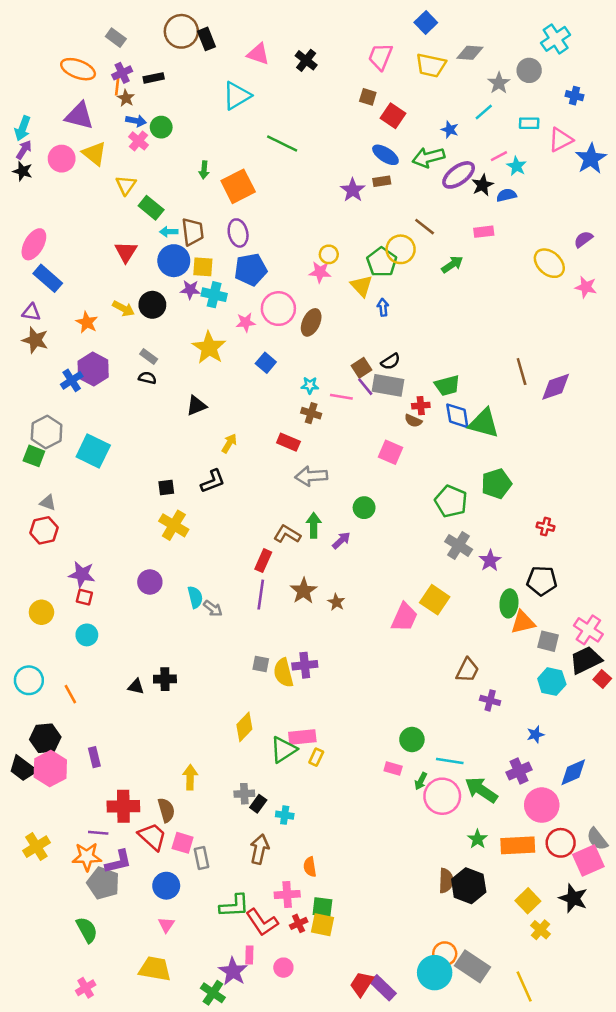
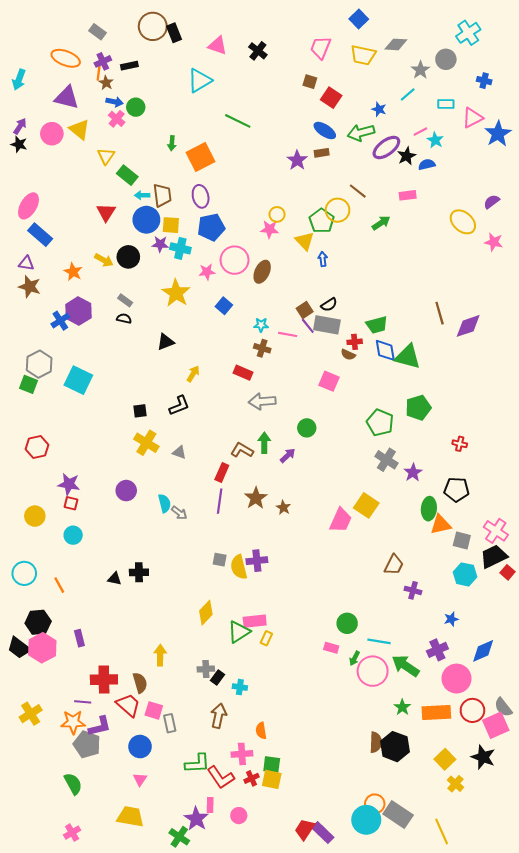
cyan arrow: (23, 128) -> (19, 80), moved
gray triangle: (48, 503) -> (179, 452), moved

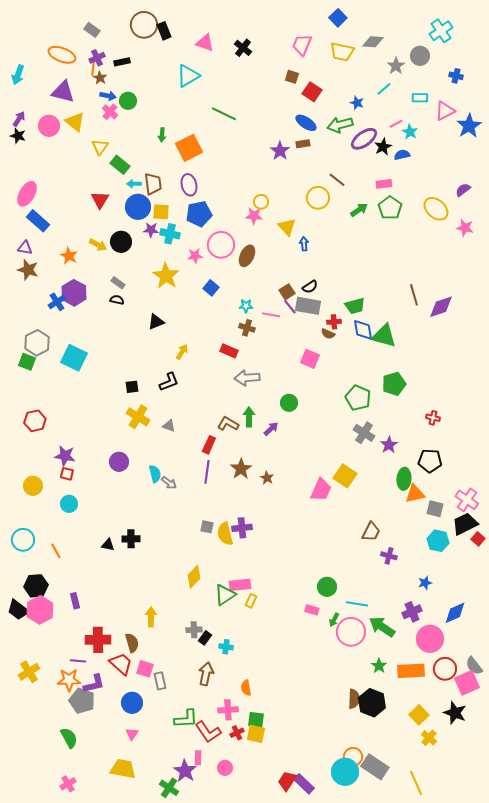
green pentagon: (322, 221) -> (390, 208), moved

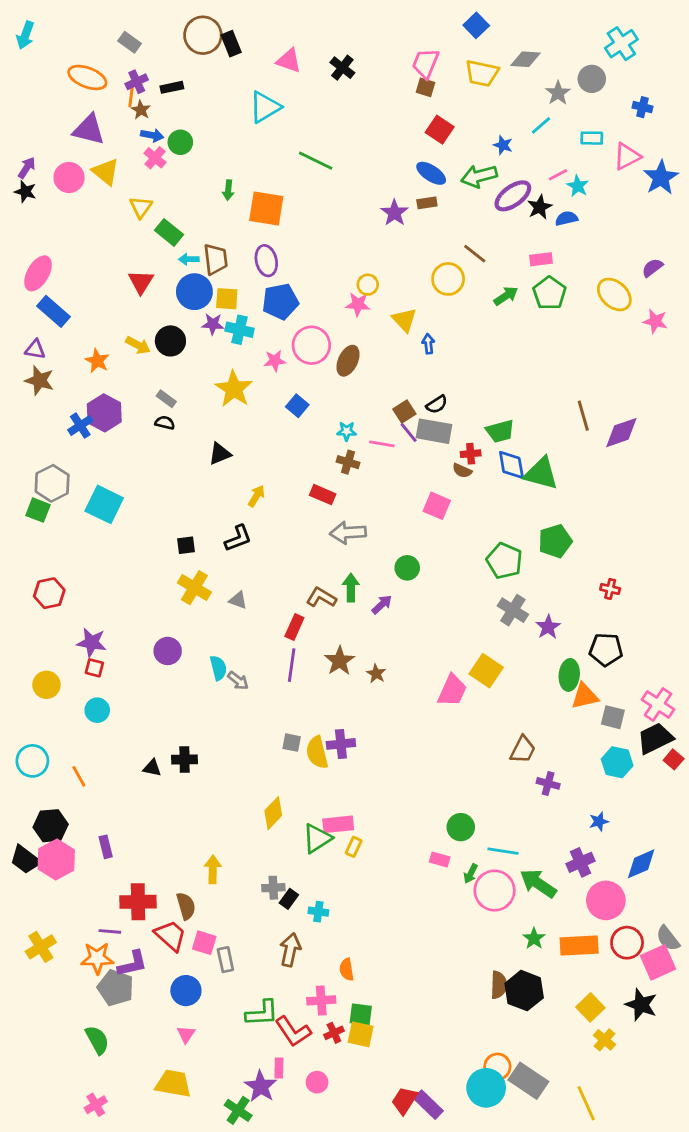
cyan arrow: (18, 75) -> (25, 35), moved
brown square: (292, 77) -> (426, 87), moved
orange square: (189, 148) -> (266, 209), turned 36

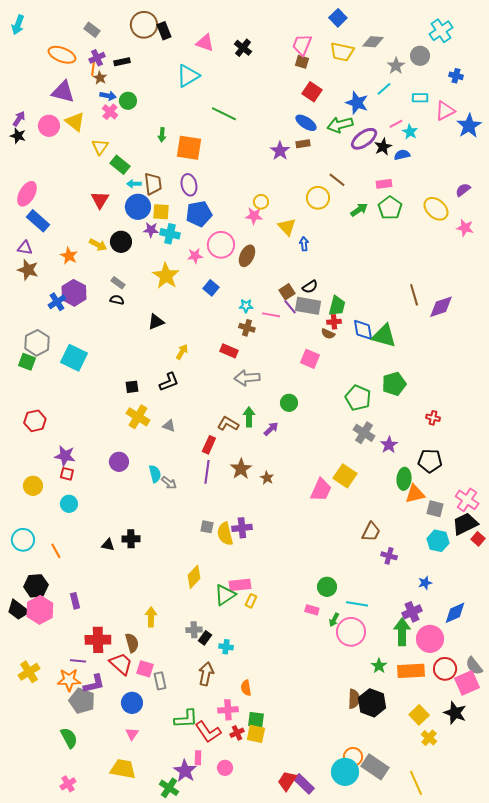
blue star: (503, 145) -> (357, 103), size x1.6
green trapezoid: (500, 431) -> (337, 306), moved, turned -60
green arrow: (538, 883) -> (402, 632), moved, turned 56

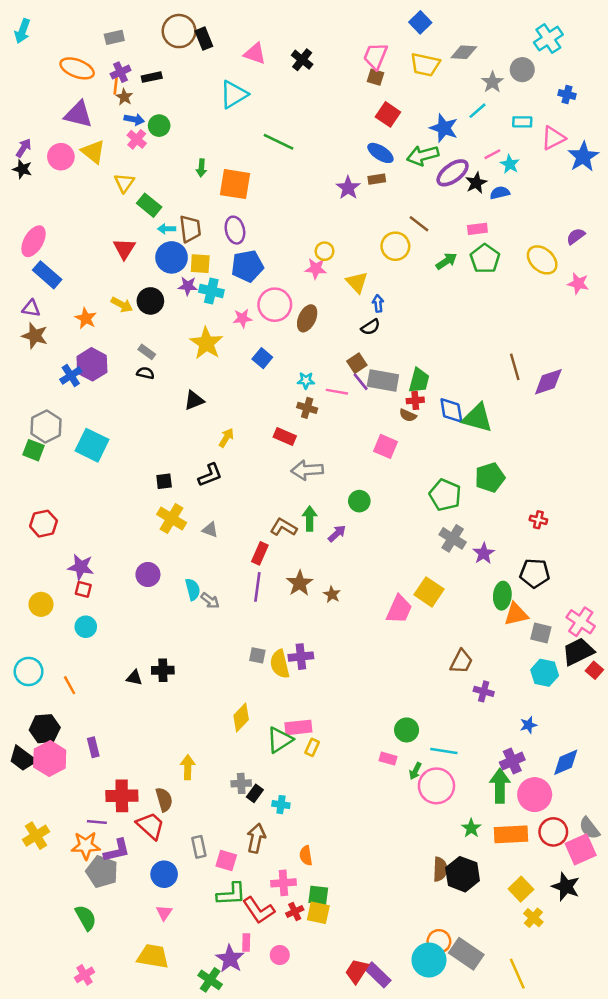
gray rectangle: (92, 30) -> (114, 37), turned -49
black semicircle: (310, 287) -> (371, 327), moved
pink square: (145, 669) -> (226, 861), moved

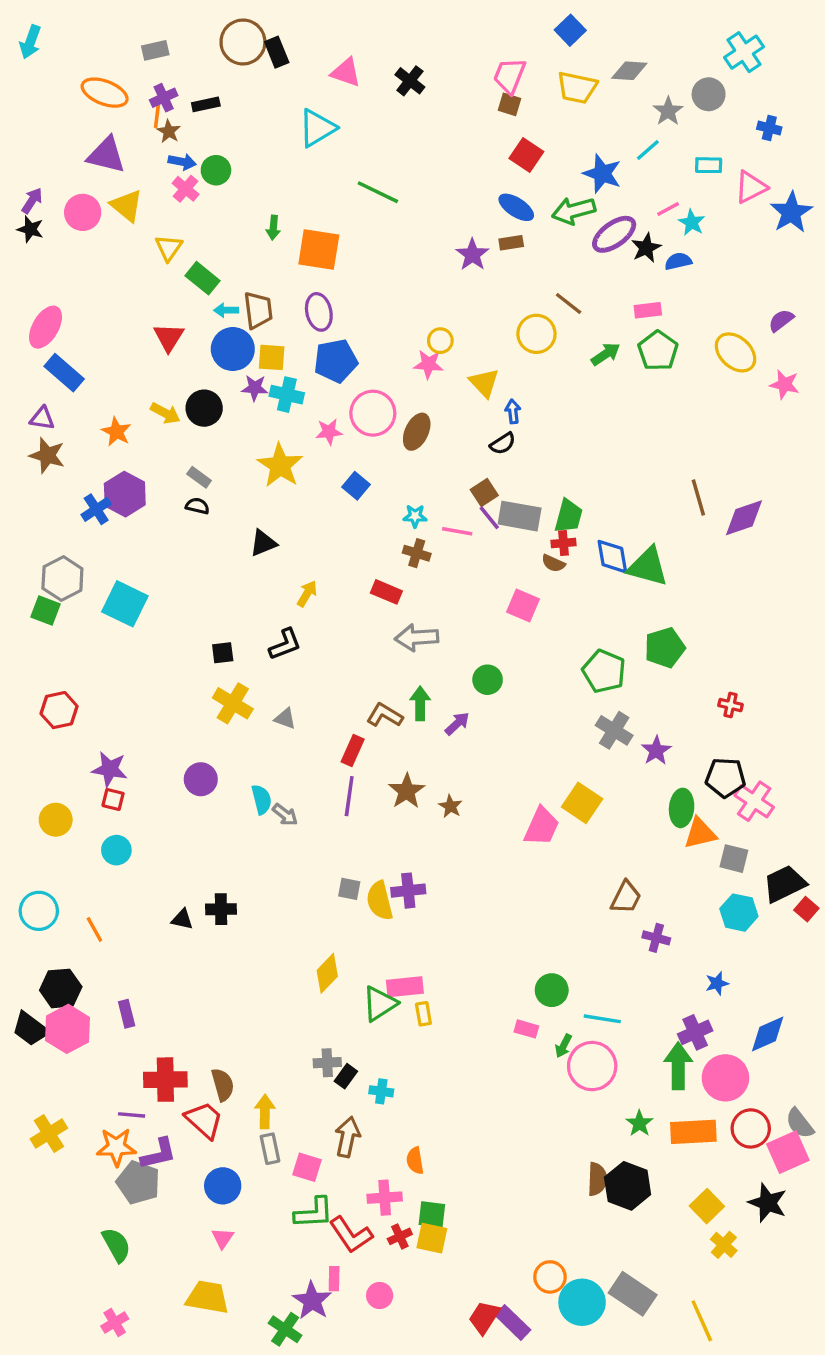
pink cross: (581, 622) -> (754, 801), moved
yellow rectangle: (312, 747) -> (423, 1014), turned -35
yellow arrow: (188, 767) -> (265, 1112), moved
orange circle: (439, 941) -> (550, 1277), moved

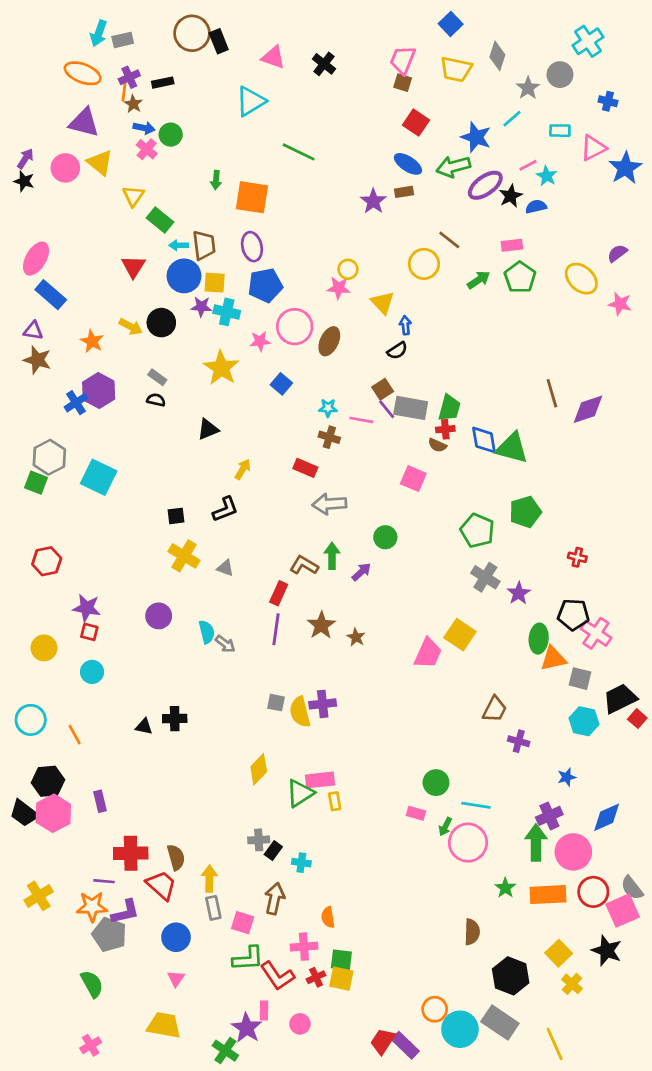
cyan arrow: (30, 42) -> (99, 33), moved
gray diamond: (629, 71) -> (497, 56), turned -76
black hexagon: (628, 1186) -> (511, 976), moved

